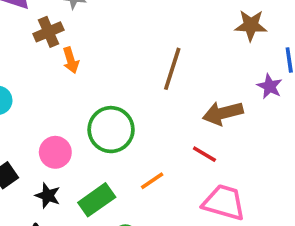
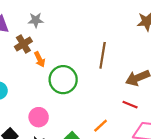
green circle: (111, 130) -> (63, 80), moved

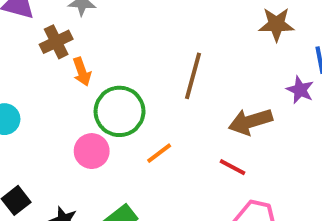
pink circle: (39, 117) -> (92, 151), moved
orange line: (101, 126) -> (159, 153), moved

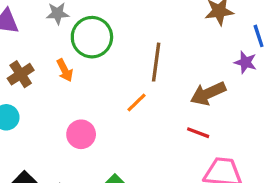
brown cross: (56, 42) -> (21, 74), moved
green circle: (120, 111) -> (92, 37), moved
orange line: (159, 153) -> (137, 103), moved

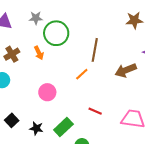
red line: (198, 133) -> (95, 111), moved

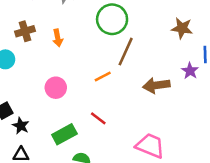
green circle: (56, 33) -> (112, 19), moved
red line: (95, 111) -> (98, 118), moved
black star: (36, 128) -> (21, 126), moved

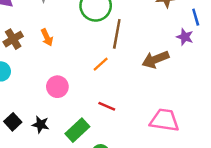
black star: (21, 126) -> (41, 124), moved

